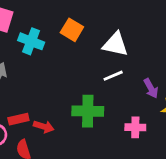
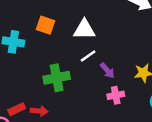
purple arrow: (151, 88) -> (107, 71), moved
green cross: (88, 111) -> (57, 78), moved

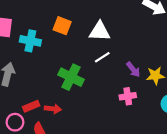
purple arrow: (107, 71) -> (133, 70), moved
green cross: (57, 78) -> (71, 77), turned 35

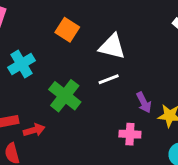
cyan cross: (30, 41) -> (21, 64), moved, turned 36
red arrow: (53, 109) -> (34, 130), turned -35

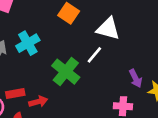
white line: (109, 79) -> (94, 55), moved, turned -30

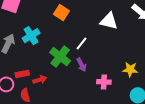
white triangle: (108, 29) -> (109, 21), moved
purple arrow: (136, 78) -> (81, 65), moved

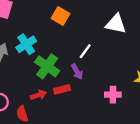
green cross: (60, 57) -> (47, 66), moved
purple arrow: (81, 65) -> (77, 72), moved
red rectangle: (22, 74) -> (62, 89), moved

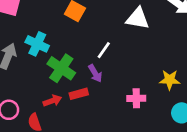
cyan cross: (26, 44) -> (37, 44), turned -30

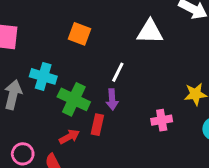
purple arrow: (95, 73) -> (112, 99), turned 36
red rectangle: (79, 94) -> (97, 125), turned -54

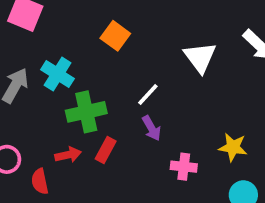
white triangle: (150, 32) -> (200, 57), turned 36
green cross: (74, 99) -> (86, 112), turned 36
purple arrow: (112, 99) -> (152, 128), moved, turned -42

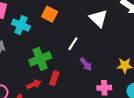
cyan cross: (58, 74) -> (21, 25), moved
purple arrow: (152, 128) -> (86, 64), moved
pink cross: (184, 167) -> (104, 88), moved

